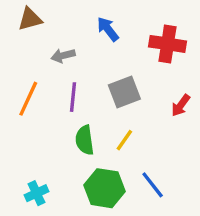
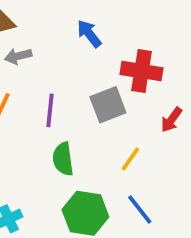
red cross: (168, 44) -> (142, 71), moved
gray arrow: (63, 56) -> (18, 56), moved
yellow line: (124, 140) -> (130, 159), moved

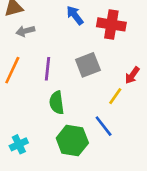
red cross: (142, 71) -> (111, 24), moved
yellow line: (130, 159) -> (115, 96), moved
blue line: (140, 209) -> (104, 126), moved

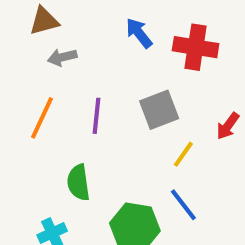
yellow line: (115, 96) -> (183, 154), moved
green semicircle: (57, 103) -> (78, 182), moved

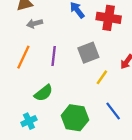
green semicircle: (78, 182) -> (44, 93), turned -120
blue line: (183, 205) -> (113, 111), moved

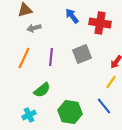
yellow line: (102, 77) -> (111, 82), moved

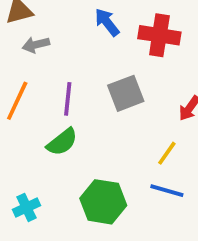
yellow line: (111, 82) -> (167, 153), moved
green semicircle: (42, 90) -> (62, 142), moved
blue line: (104, 106) -> (167, 191), turned -36

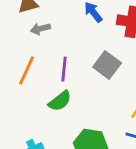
gray square: (126, 93) -> (107, 65), turned -32

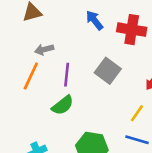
gray arrow: (40, 29) -> (44, 49), moved

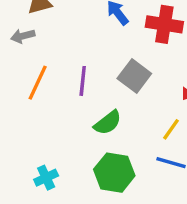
gray arrow: (44, 49) -> (23, 36), moved
green semicircle: (63, 105) -> (108, 123), moved

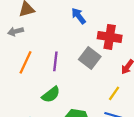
red cross: (164, 24) -> (110, 37), moved
green semicircle: (108, 123) -> (51, 95), moved

